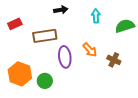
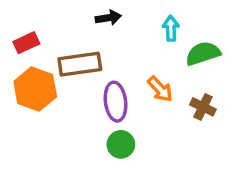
green semicircle: (125, 26) -> (203, 53), moved
orange hexagon: (20, 74) -> (35, 89), moved
green circle: (45, 81) -> (121, 144), moved

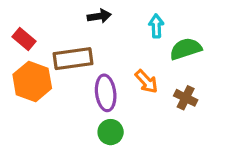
red rectangle: (26, 43) -> (24, 39), turned 65

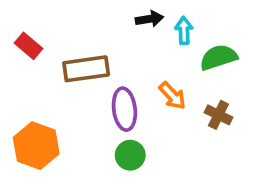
black arrow: (99, 16) -> (149, 19), moved
orange hexagon: (32, 81) -> (36, 146), moved

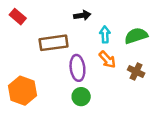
black arrow: (149, 19) -> (82, 15), moved
cyan arrow: (184, 30) -> (105, 34), moved
red rectangle: (28, 46) -> (18, 17), moved

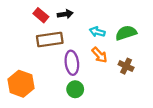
black arrow: (82, 15) -> (65, 14), moved
red rectangle: (18, 17) -> (41, 15), moved
cyan arrow: (105, 34) -> (97, 32), turned -72

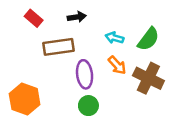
red rectangle: (41, 15) -> (34, 18), moved
green semicircle: (126, 33) -> (148, 39), turned 145
brown cross: (126, 66) -> (148, 78), size x1.6

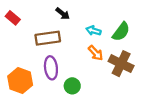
black arrow: (77, 17) -> (63, 14), turned 48
red rectangle: (34, 18) -> (13, 18), moved
purple ellipse: (85, 74) -> (51, 68), moved

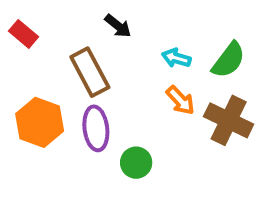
brown rectangle: (48, 38) -> (90, 72), turned 70
orange hexagon: (20, 81) -> (40, 122), moved

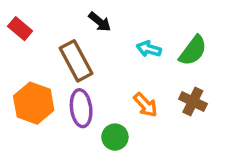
orange arrow: (180, 100) -> (145, 105), moved
brown cross: (229, 120) -> (193, 101), size x0.7

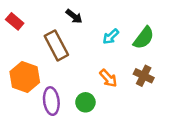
cyan arrow: (149, 49) -> (111, 37), turned -60
purple ellipse: (81, 108) -> (51, 101), moved

